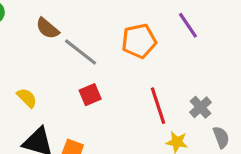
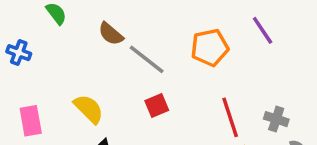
yellow semicircle: (27, 98) -> (89, 109), size x1.4
gray cross: (201, 107) -> (276, 119), turned -30

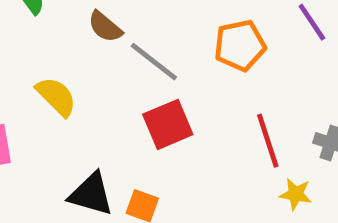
red square: (157, 105) -> (168, 124), size x1.5
yellow semicircle: (89, 109) -> (56, 97), moved

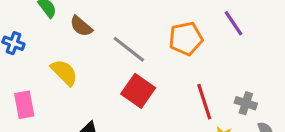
brown semicircle: (105, 27) -> (81, 26), moved
red square: (168, 124) -> (138, 91), turned -32

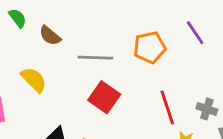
gray line: (129, 49) -> (95, 58), turned -36

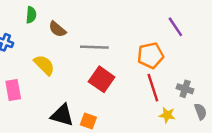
green semicircle: (18, 18) -> (31, 15), turned 42
orange pentagon: (150, 47) -> (150, 55), moved

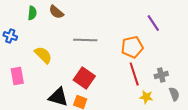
brown semicircle: (57, 29) -> (56, 12), moved
red square: (102, 79) -> (84, 78), moved
gray cross: (185, 89) -> (161, 75), turned -32

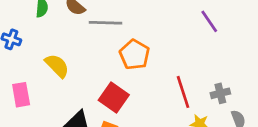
gray line: (85, 40) -> (105, 23), moved
orange pentagon: (132, 47) -> (135, 55), moved, turned -30

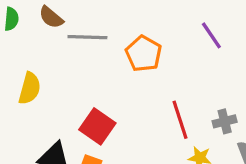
orange pentagon: (135, 55) -> (144, 54), moved
yellow semicircle: (57, 66) -> (30, 88), turned 60

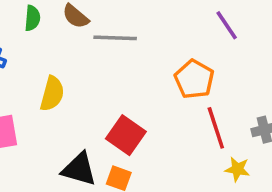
purple line: (211, 35) -> (227, 25), moved
orange pentagon: (144, 54) -> (194, 79), moved

